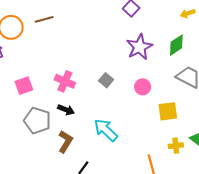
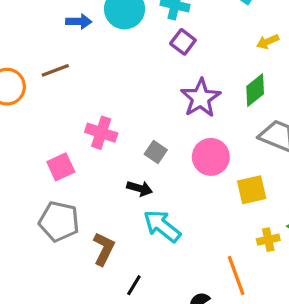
pink cross: (65, 81) -> (101, 133), moved
pink square: (24, 86) -> (61, 167), moved
pink circle: (143, 87) -> (211, 157), size x1.5
black arrow: (66, 110) -> (140, 188), moved

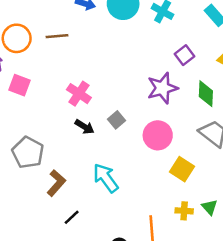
purple square: (183, 42) -> (185, 55), moved
green diamond: (255, 90) -> (206, 94), turned -64
pink square: (61, 167) -> (20, 85), moved, turned 30
black arrow: (140, 188) -> (84, 127), moved
yellow square: (252, 190) -> (182, 169), turned 30

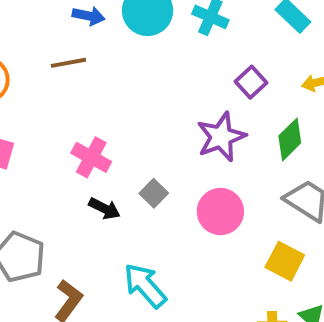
brown line: (57, 36) -> (68, 63), moved
green diamond: (206, 94) -> (290, 139), turned 48
yellow square: (182, 169) -> (285, 261), moved

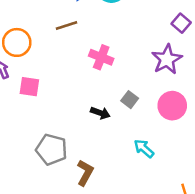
pink cross: (91, 157) -> (101, 57), moved
cyan arrow: (145, 285) -> (144, 148), moved, size x0.7

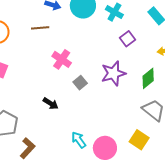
purple square: (181, 23) -> (127, 39), moved
gray square: (130, 100) -> (80, 83), moved
pink circle: (172, 106) -> (105, 148), moved

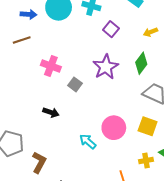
pink circle: (105, 148) -> (114, 128), moved

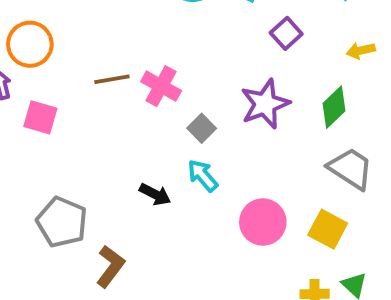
brown line: (22, 40) -> (112, 79), moved
black arrow: (51, 112) -> (155, 194), moved
cyan arrow: (88, 141) -> (203, 176), moved

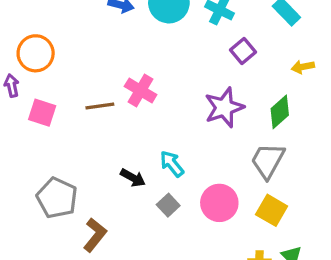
brown line: (112, 79) -> (100, 106), moved
gray square: (202, 128) -> (168, 205), moved
gray trapezoid: (351, 169) -> (268, 161), moved, turned -96

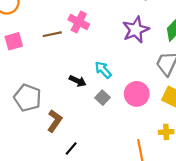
pink square: (42, 113) -> (14, 41), turned -30

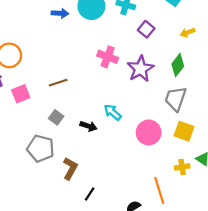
pink cross: (79, 22) -> (108, 57), moved
gray square: (102, 98) -> (56, 117), moved

